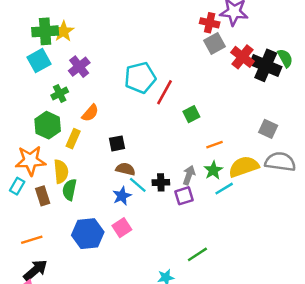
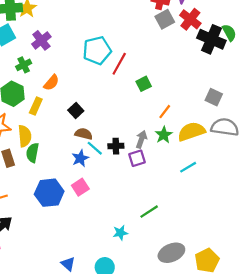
red cross: (243, 57) -> (190, 19), moved
black square: (117, 143) -> (76, 110), turned -32
orange line: (214, 145) -> (165, 112), turned -32
cyan line: (224, 189) -> (188, 167), moved

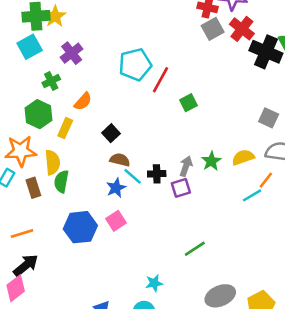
orange line: (165, 112) -> (266, 180), moved
yellow semicircle: (191, 132) -> (243, 157), size x0.7
cyan line: (188, 167) -> (252, 195), moved
cyan star: (120, 233) -> (154, 283), moved

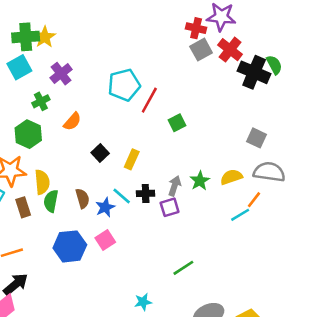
yellow rectangle: (65, 128) -> (132, 159), moved
brown semicircle: (120, 160) -> (82, 198), moved, turned 60

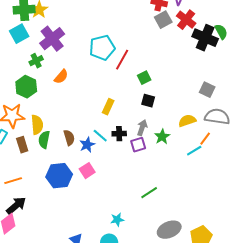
purple cross: (61, 74) -> (52, 39), size x1.4
black square: (100, 153) -> (148, 101), moved, turned -32
green star: (200, 181) -> (162, 137), moved

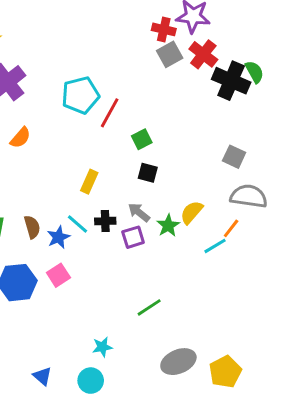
yellow semicircle: (187, 121) -> (192, 212), moved, turned -30
gray arrow: (142, 128) -> (139, 212), turned -70

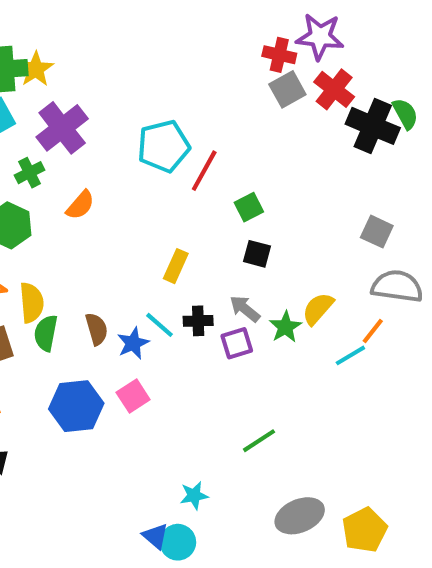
blue triangle: (42, 376) -> (155, 536), moved

